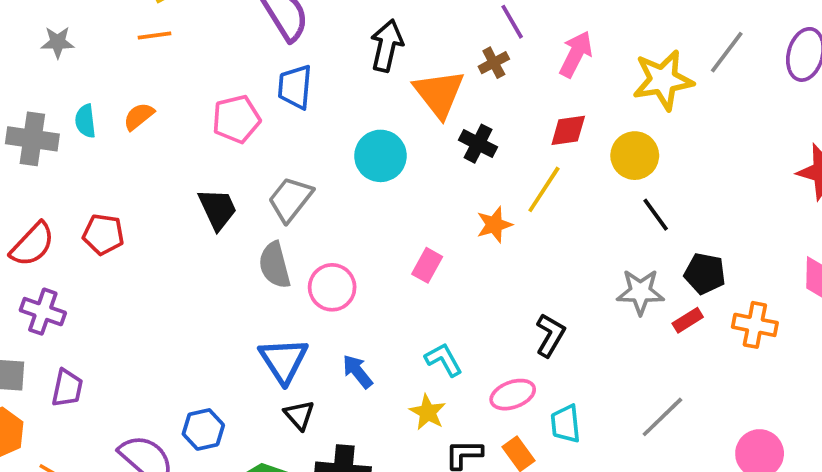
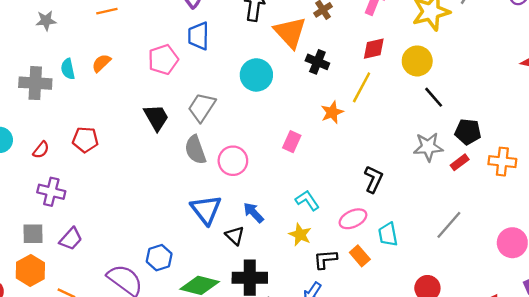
red semicircle: (32, 244) -> (41, 150), size x0.6
purple trapezoid: (67, 388) -> (71, 239), turned 35
black triangle: (299, 415) -> (235, 236), moved

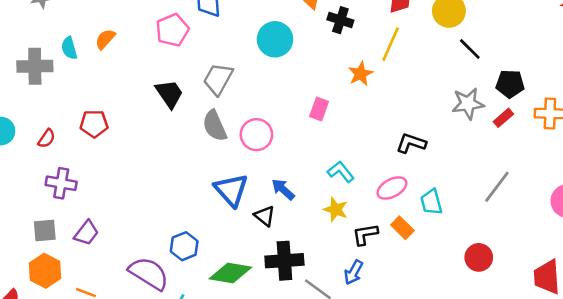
black L-shape: (373, 179) -> (411, 143), turned -92

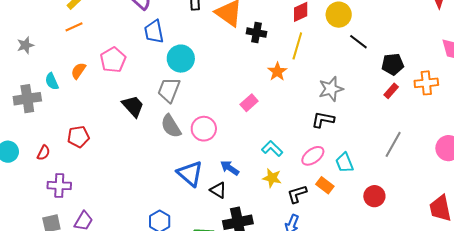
pink pentagon: (172, 30) -> (113, 60), moved
cyan circle: (275, 39) -> (181, 59), moved
gray star: (468, 104) -> (331, 89), moved
pink rectangle: (319, 109) -> (249, 103), turned 36
red circle: (479, 257) -> (374, 196), moved

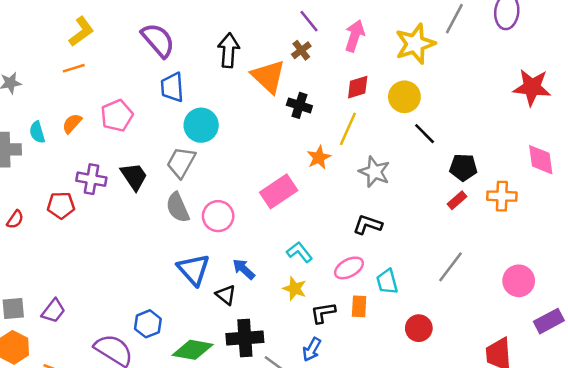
gray star: (331, 89) -> (374, 172), moved, turned 30
pink rectangle: (249, 103) -> (279, 191), size x1.6
orange rectangle: (325, 185) -> (359, 306), turned 48
purple cross: (59, 186) -> (91, 179), moved

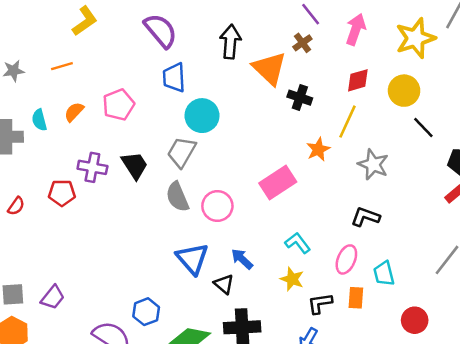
orange line: (74, 68) -> (62, 66), moved
pink ellipse: (349, 268) -> (346, 259), turned -40

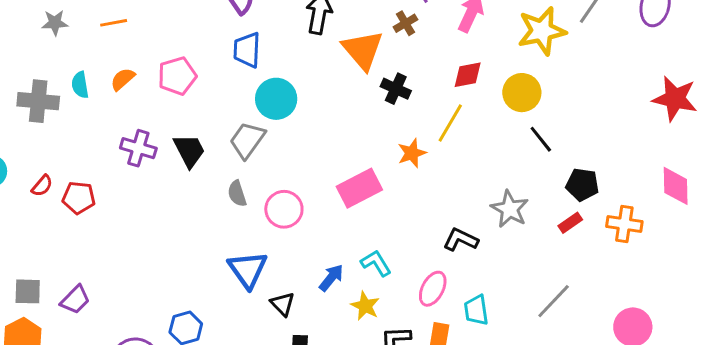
gray star: (373, 164) -> (510, 209), moved
red pentagon: (62, 193) -> (79, 198), moved
gray semicircle: (177, 197) -> (237, 194), size x0.7
blue arrow: (242, 259) -> (331, 278), moved, turned 80

